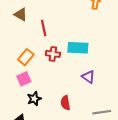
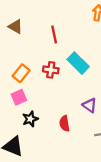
red line: (44, 28) -> (54, 34), moved
cyan rectangle: (78, 48) -> (78, 63), turned 42
purple triangle: (88, 77) -> (90, 105), moved

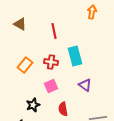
cyan rectangle: (78, 63) -> (75, 56), turned 30
pink square: (19, 97) -> (51, 86), moved
purple triangle: (90, 105) -> (85, 85), moved

